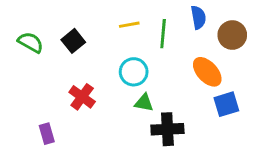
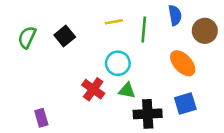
green semicircle: (31, 42) -> (27, 37), turned -95
red cross: (82, 97) -> (93, 89), moved
blue square: (226, 104) -> (185, 103), moved

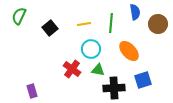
yellow line: (114, 22) -> (84, 24), moved
green semicircle: (27, 37) -> (19, 16), moved
orange ellipse: (183, 63) -> (129, 51), moved

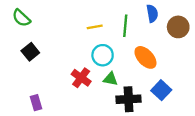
green semicircle: (19, 16) -> (21, 18), turned -72
black square: (50, 28) -> (30, 52), moved
blue square: (143, 80) -> (161, 90), turned -30

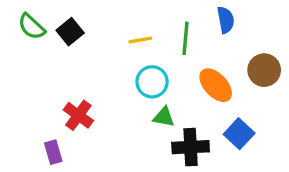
brown circle: (178, 27) -> (264, 70), moved
black square: (30, 52) -> (70, 32), moved
red cross: (81, 78) -> (78, 115), moved

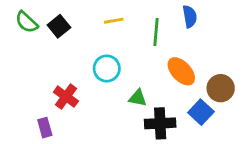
yellow line: (140, 40) -> (114, 21), moved
brown circle: (264, 70) -> (221, 88), moved
cyan circle: (152, 82) -> (107, 68), moved

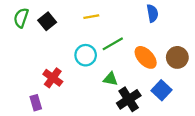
green semicircle: (27, 22) -> (21, 18), turned 66
green line: (156, 32) -> (113, 44), moved, turned 55
brown circle: (221, 88) -> (177, 57), moved
black cross: (160, 123) -> (129, 99), turned -30

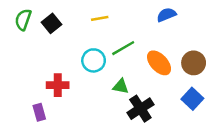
blue semicircle: (152, 13) -> (166, 15), turned -102
red cross: (53, 78) -> (58, 85), turned -36
blue square: (161, 90) -> (192, 99), moved

